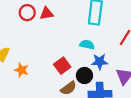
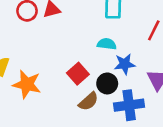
orange star: (22, 70) -> (27, 84), size x1.5

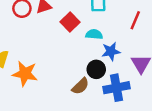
red square: (78, 74) -> (70, 22), moved

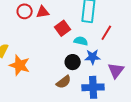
red line: (135, 20) -> (106, 33), moved
black circle: (96, 69) -> (73, 62), moved

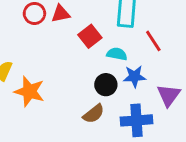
red line: (106, 33) -> (153, 41), turned -63

